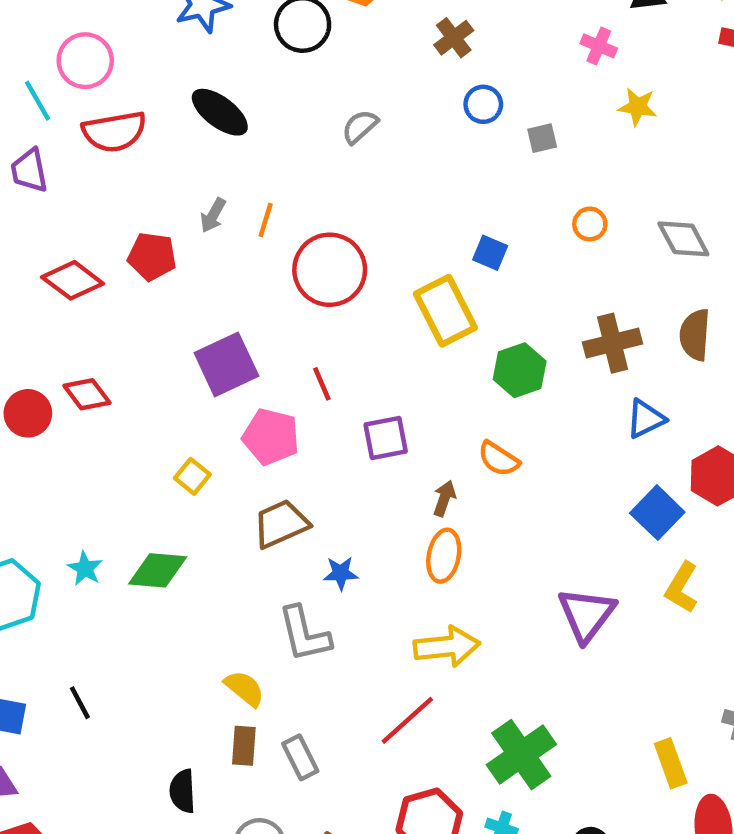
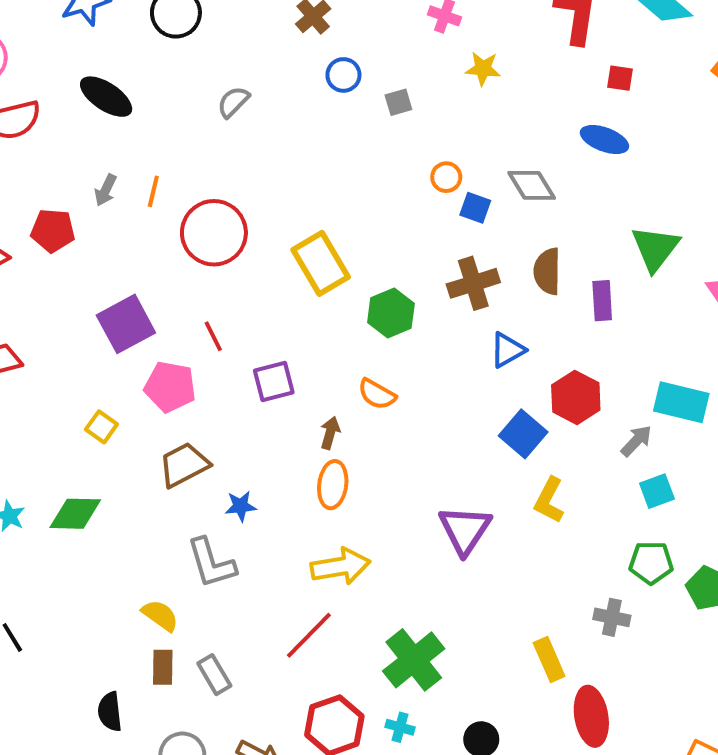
blue square: (490, 253) -> (475, 208), moved

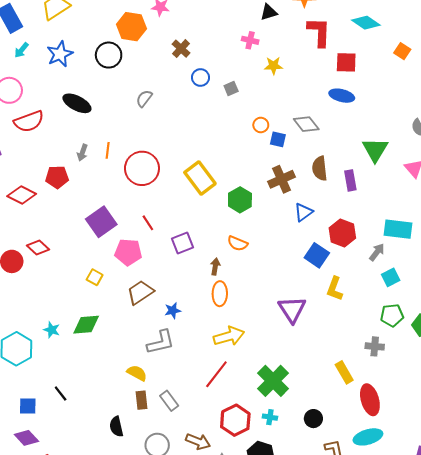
red square: (620, 78) -> (346, 62), size x1.5
gray L-shape: (211, 563) -> (161, 342), turned -80

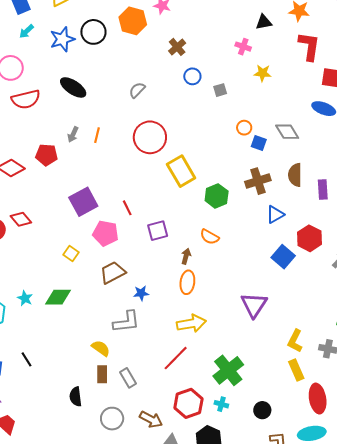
black circle: (109, 55) -> (93, 32), moved
red circle: (142, 168) -> (150, 137), moved
yellow L-shape: (335, 289) -> (295, 341), moved

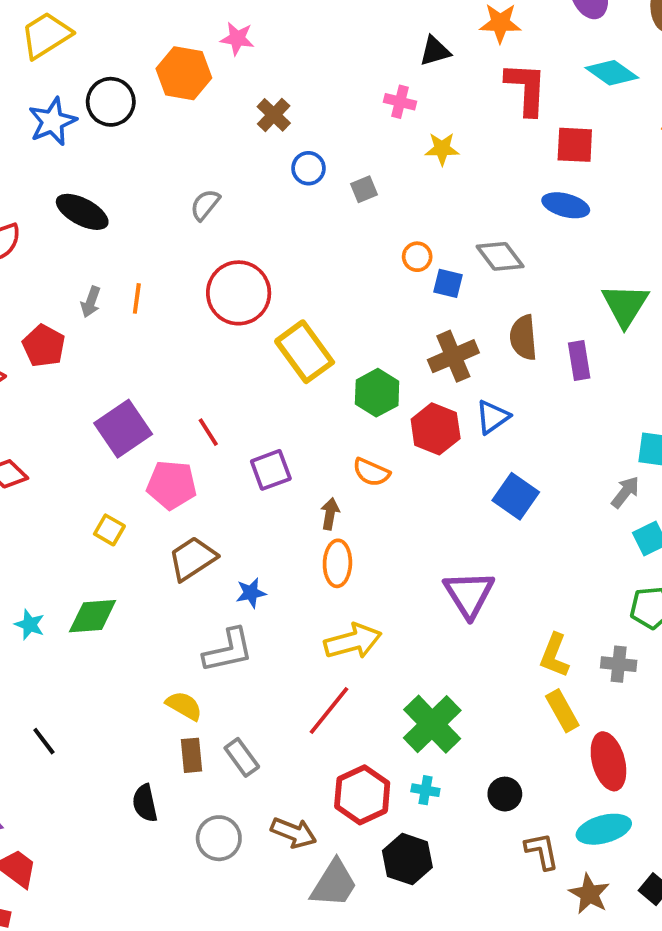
red pentagon: (46, 155) -> (44, 346), turned 30
red hexagon: (310, 238) -> (436, 429), moved

